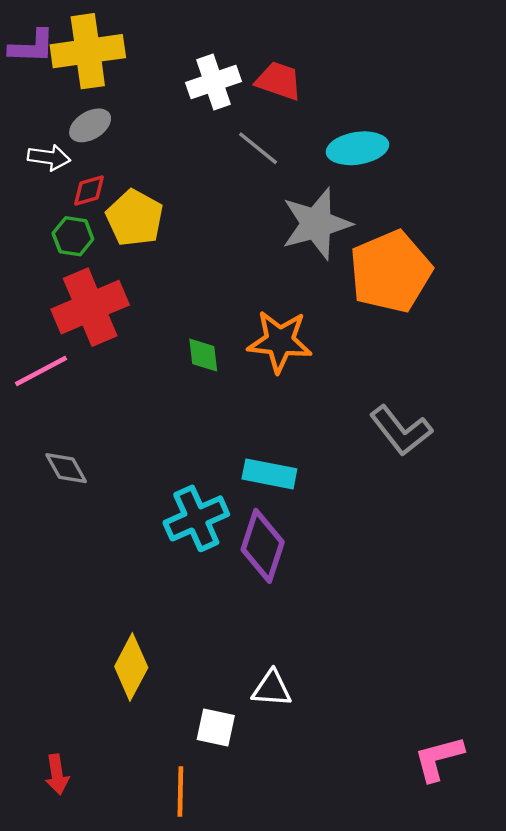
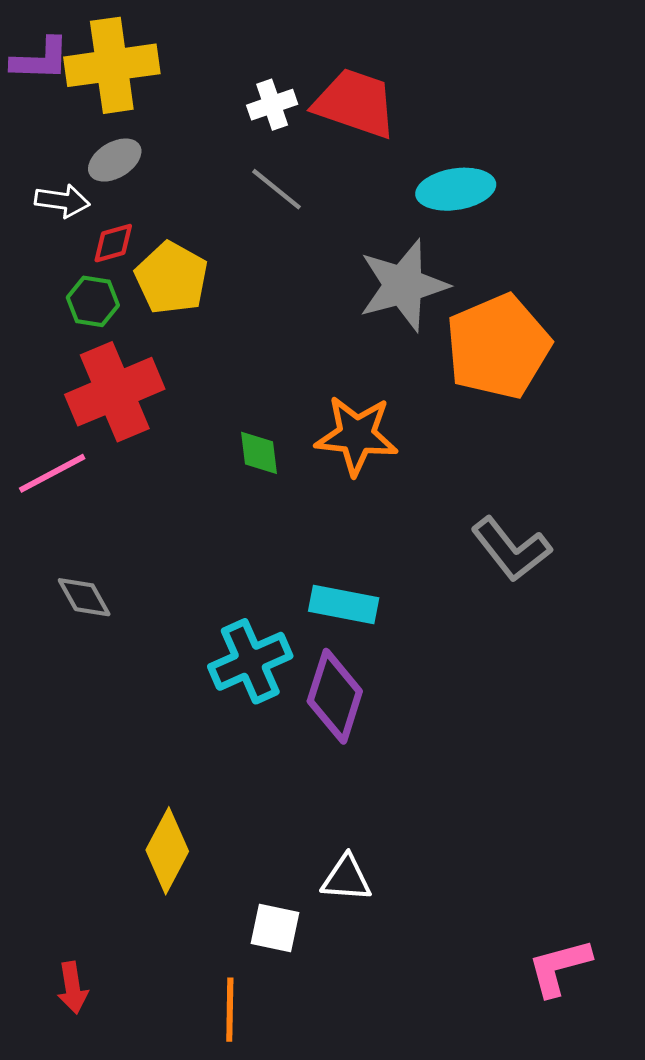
red trapezoid: (279, 81) -> (355, 103), size x1.4
white cross: (213, 82) -> (272, 105), size x0.7
gray line: (258, 148) -> (276, 189), moved

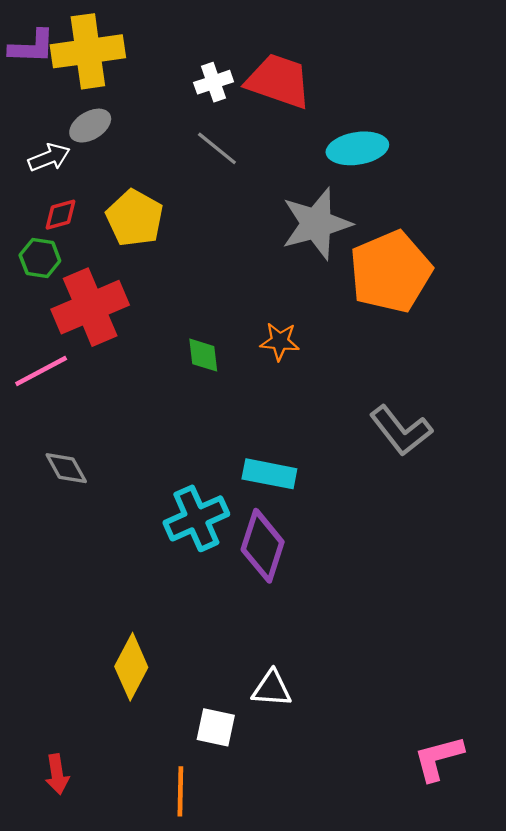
white arrow: (62, 201) -> (49, 158), turned -30
red diamond: (113, 243) -> (60, 215), moved
green hexagon: (93, 301) -> (40, 258), moved
orange star: (357, 435) -> (280, 341), size x0.6

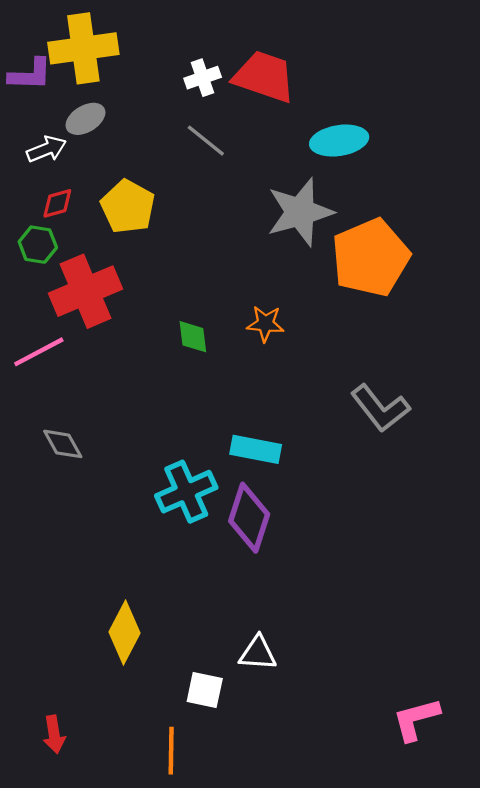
purple L-shape: (32, 47) -> (30, 74), moved

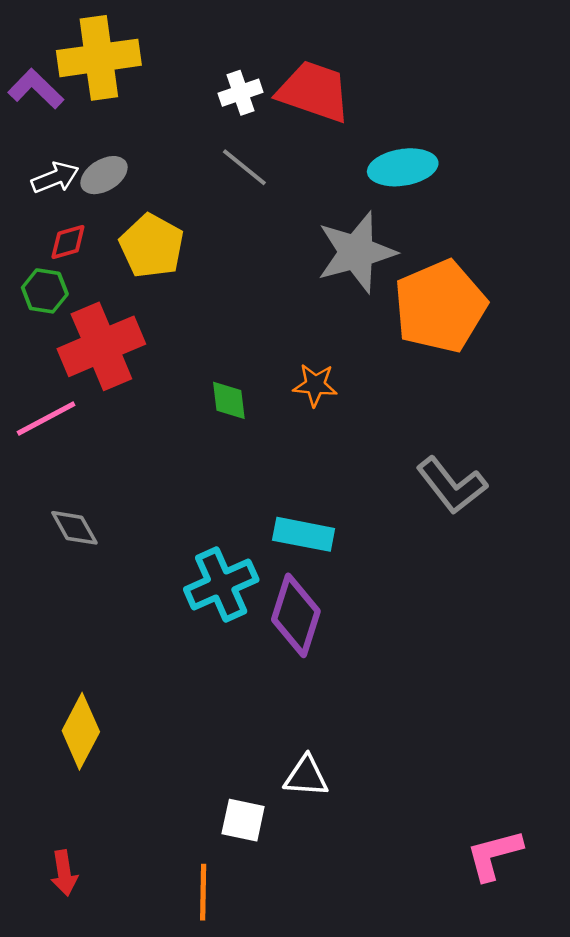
purple L-shape: (30, 74) -> (36, 89), turned -138
gray ellipse: (85, 119) -> (104, 175), moved
yellow diamond: (124, 633) -> (81, 731), moved

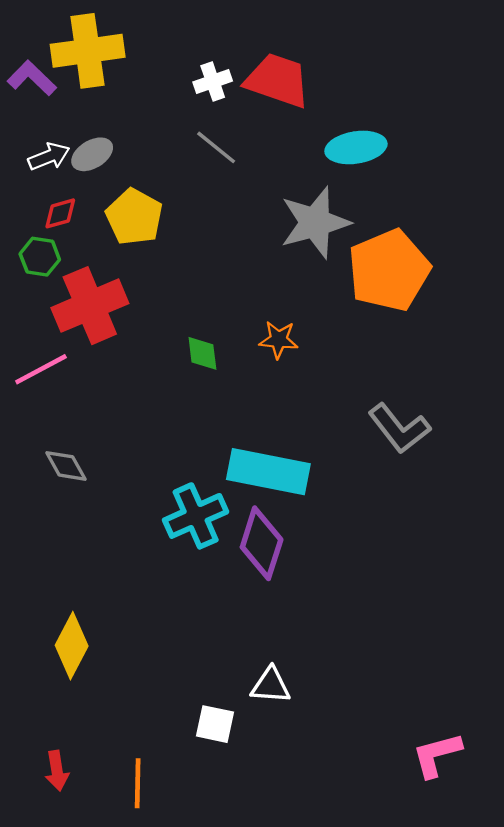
cyan rectangle: (304, 534) -> (268, 472), size x1.5
orange line: (203, 892) -> (138, 783), moved

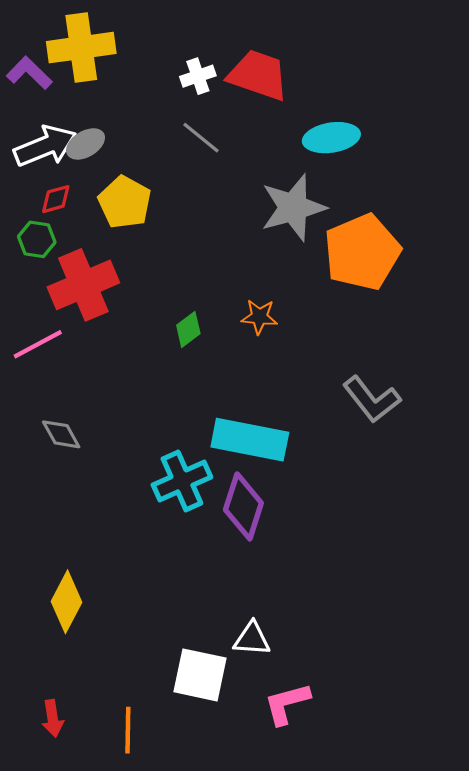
white arrow: (49, 157) -> (45, 146), size x1.6
green diamond: (202, 353) -> (188, 329), turned 60
white square: (215, 724) -> (200, 675), size x1.5
pink L-shape: (437, 755) -> (287, 704), moved

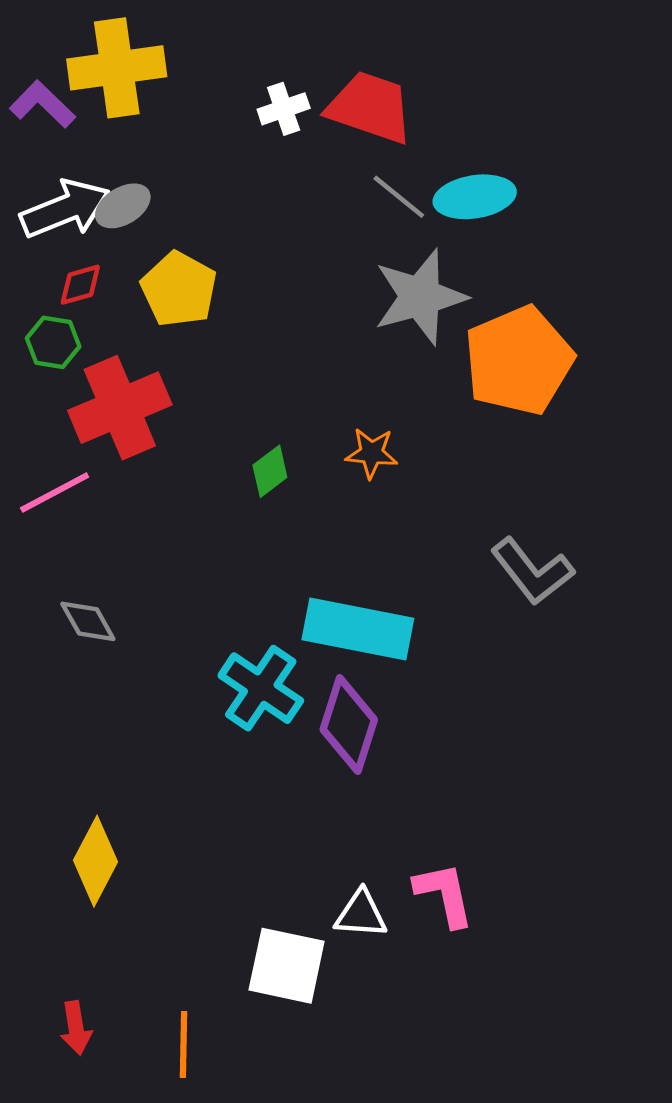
gray line: (201, 138) -> (399, 197), moved
cyan cross: (182, 481) -> (261, 688), turned -32
pink L-shape: (287, 704) -> (444, 894), moved, turned 93

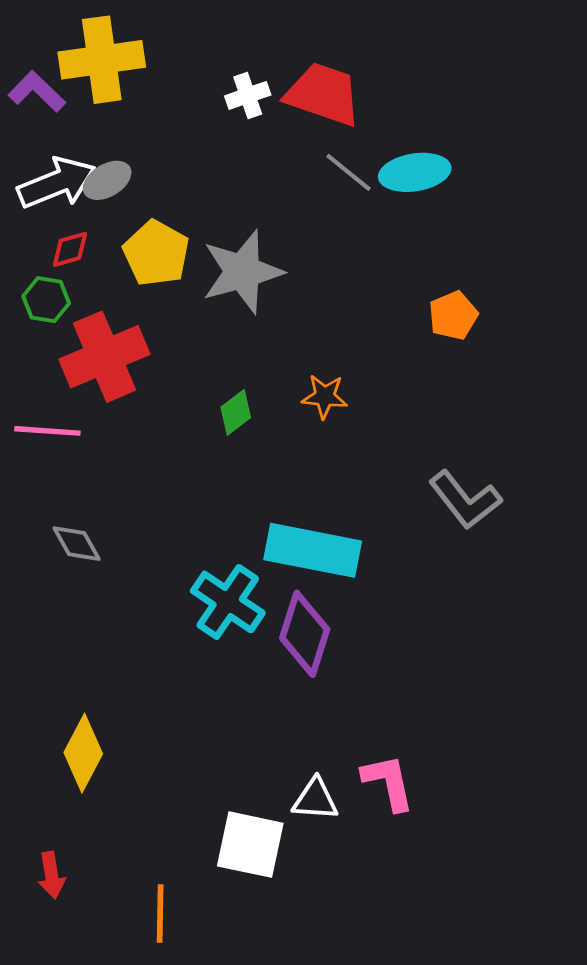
gray star: (420, 297) -> (242, 272), moved
orange pentagon: (519, 361) -> (453, 316), size x0.5
pink line: (55, 493) -> (47, 431), turned 32
red arrow: (76, 1028) -> (51, 875), moved

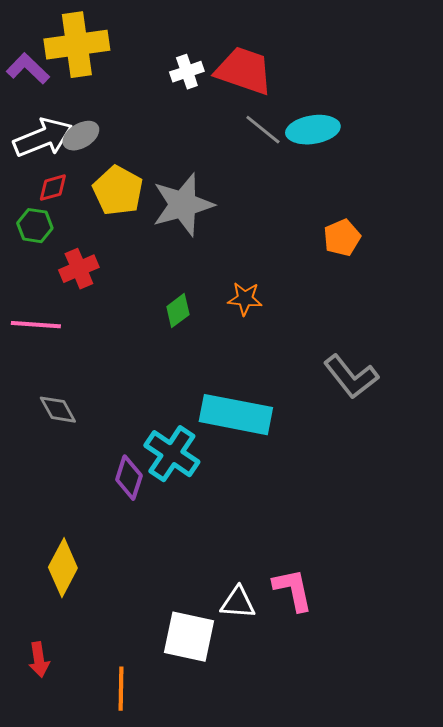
red cross: (104, 357) -> (79, 269), size x0.6
purple diamond: (305, 634) -> (129, 478), moved, size x0.7

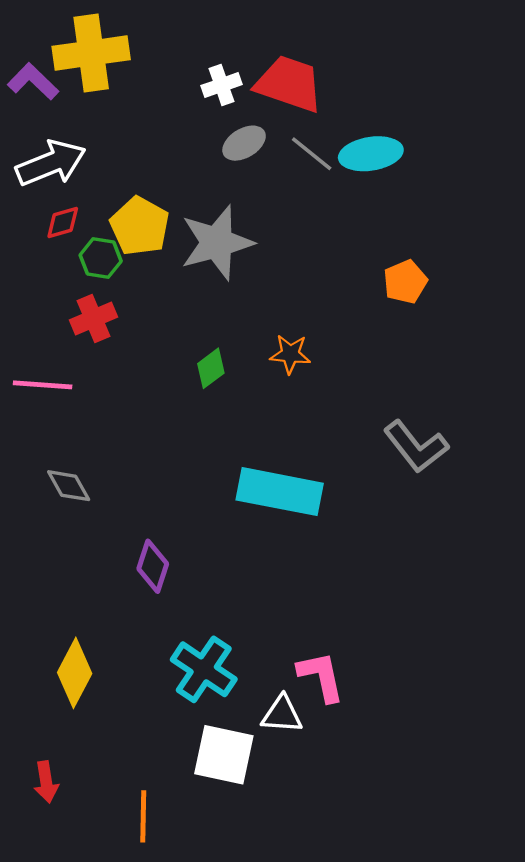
gray ellipse: (81, 136) -> (244, 143), moved
green hexagon: (35, 226) -> (101, 258), moved
cyan cross: (172, 454) -> (204, 669), moved
pink L-shape: (293, 590) -> (321, 676), moved

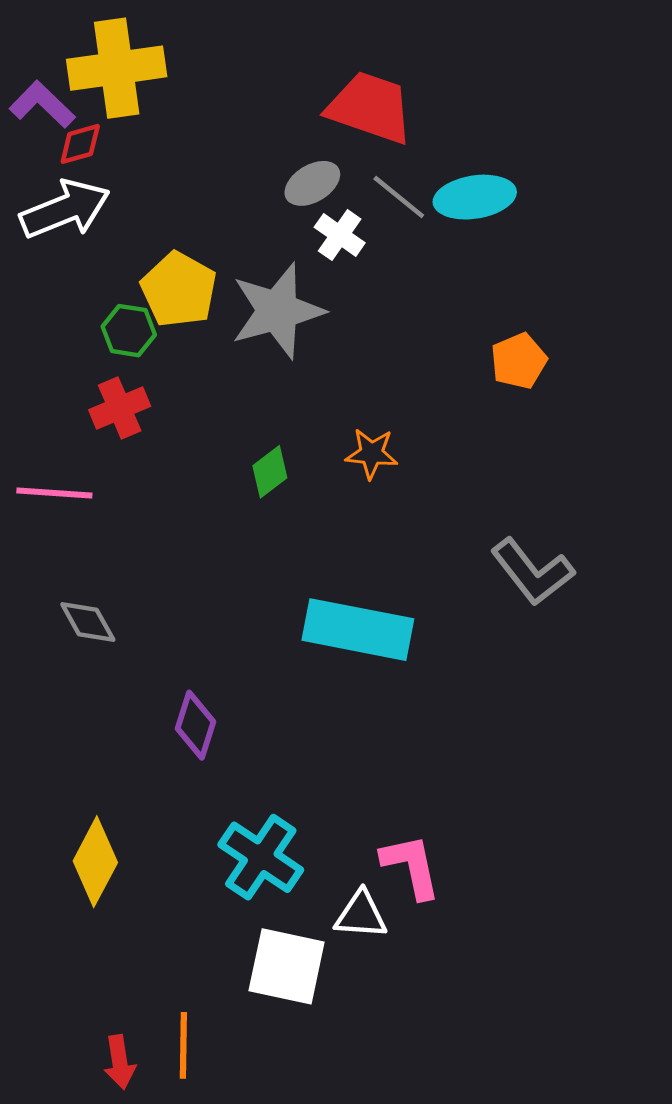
white cross: (222, 85) -> (340, 235), moved, turned -36
red diamond: (63, 223) -> (80, 144), moved
red arrow: (46, 782) -> (120, 1062), moved

